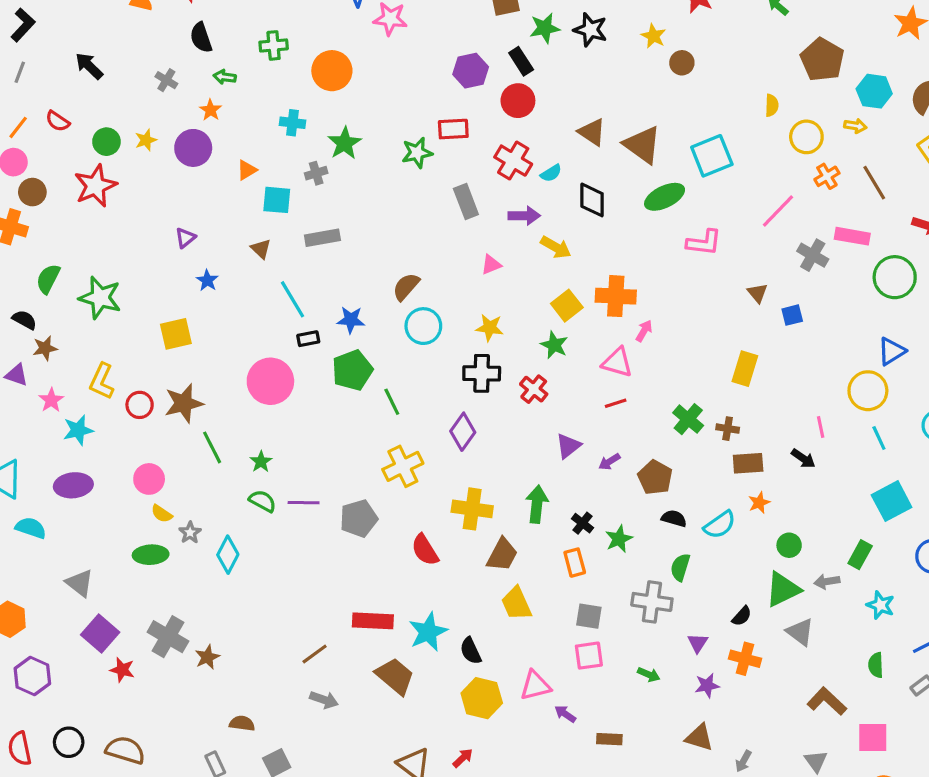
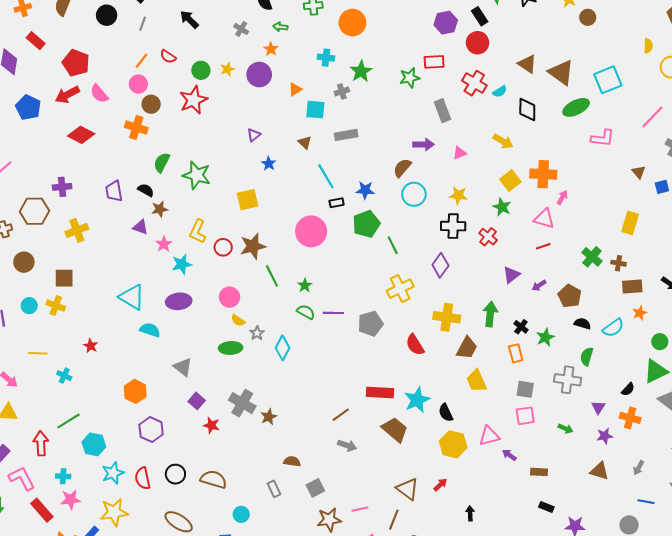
purple arrow: (524, 216) -> (423, 144), moved
purple square: (100, 633) -> (197, 401), size x0.7
gray arrow: (743, 761) -> (639, 468), moved

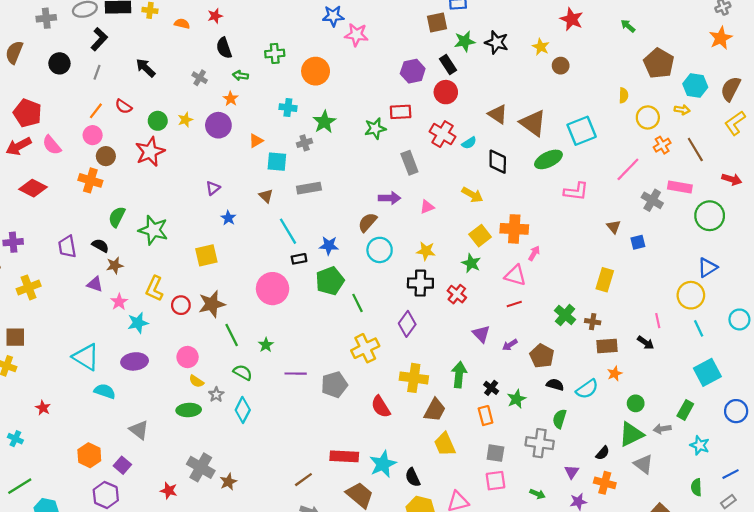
purple triangle: (511, 275) -> (481, 334), turned -36
green semicircle: (306, 312) -> (243, 372), moved
purple square: (197, 401) -> (122, 465), moved

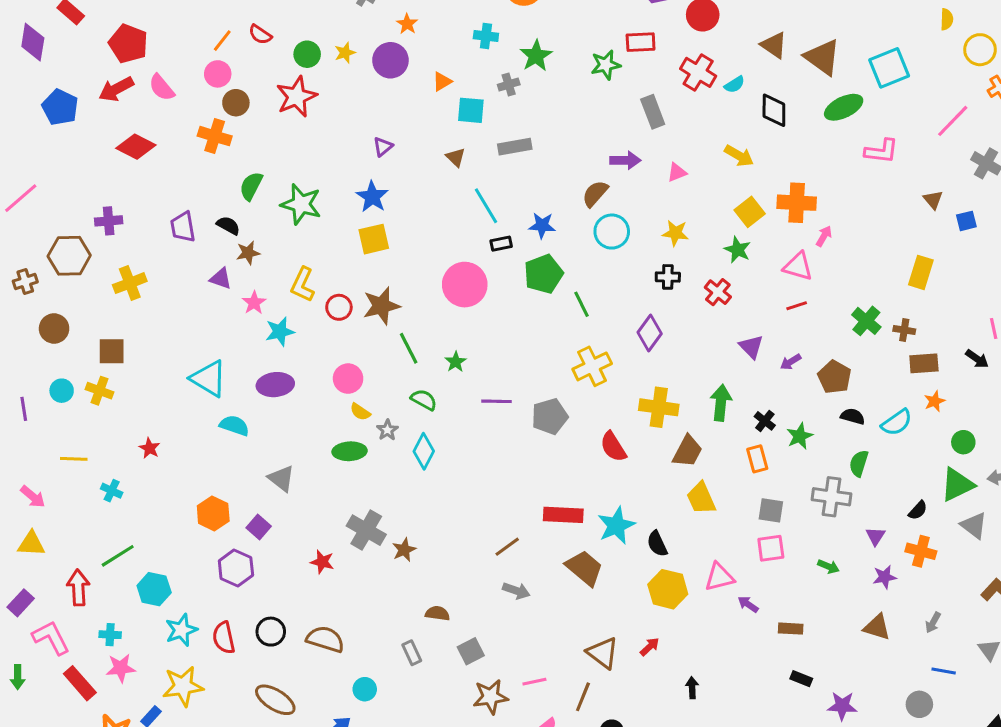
blue star: (228, 218) -> (372, 197), moved, size x1.5
black cross: (420, 283) -> (668, 277), size x0.7

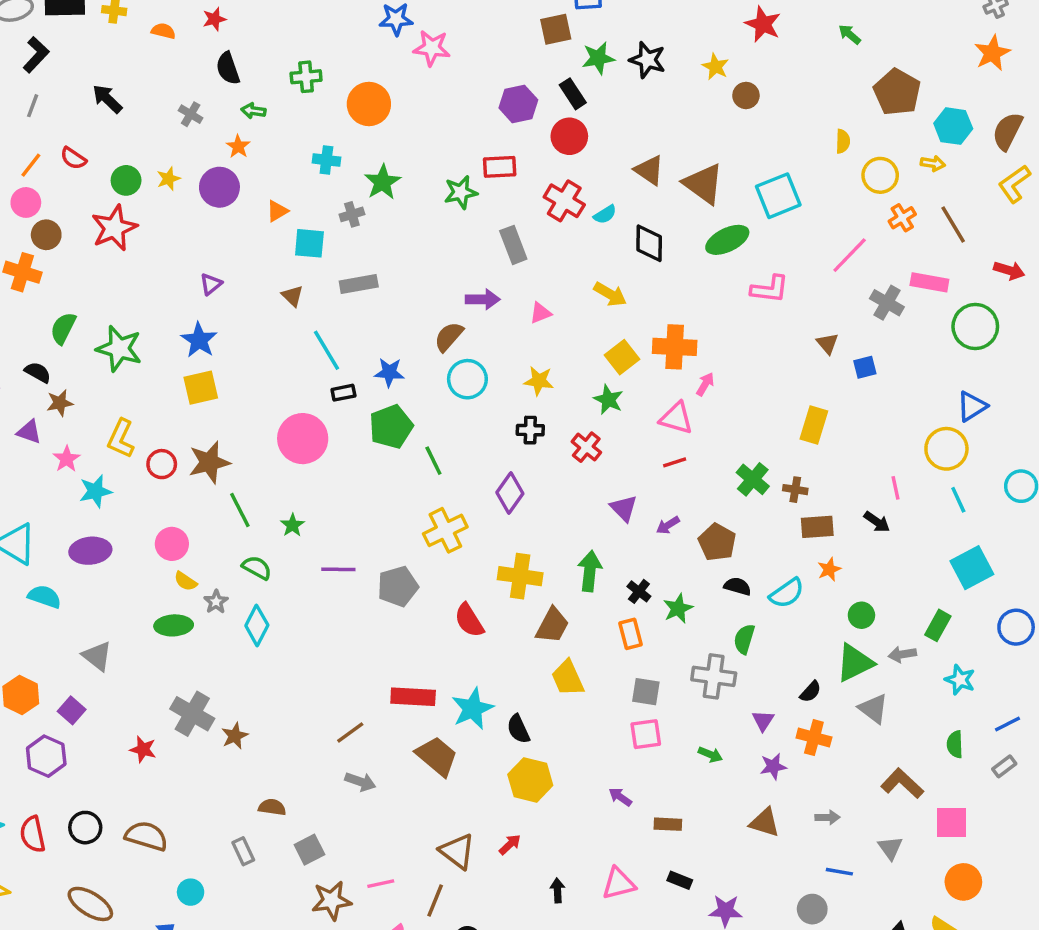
pink triangle: (719, 577) -> (619, 884), moved
gray arrow: (933, 623) -> (828, 817), turned -120

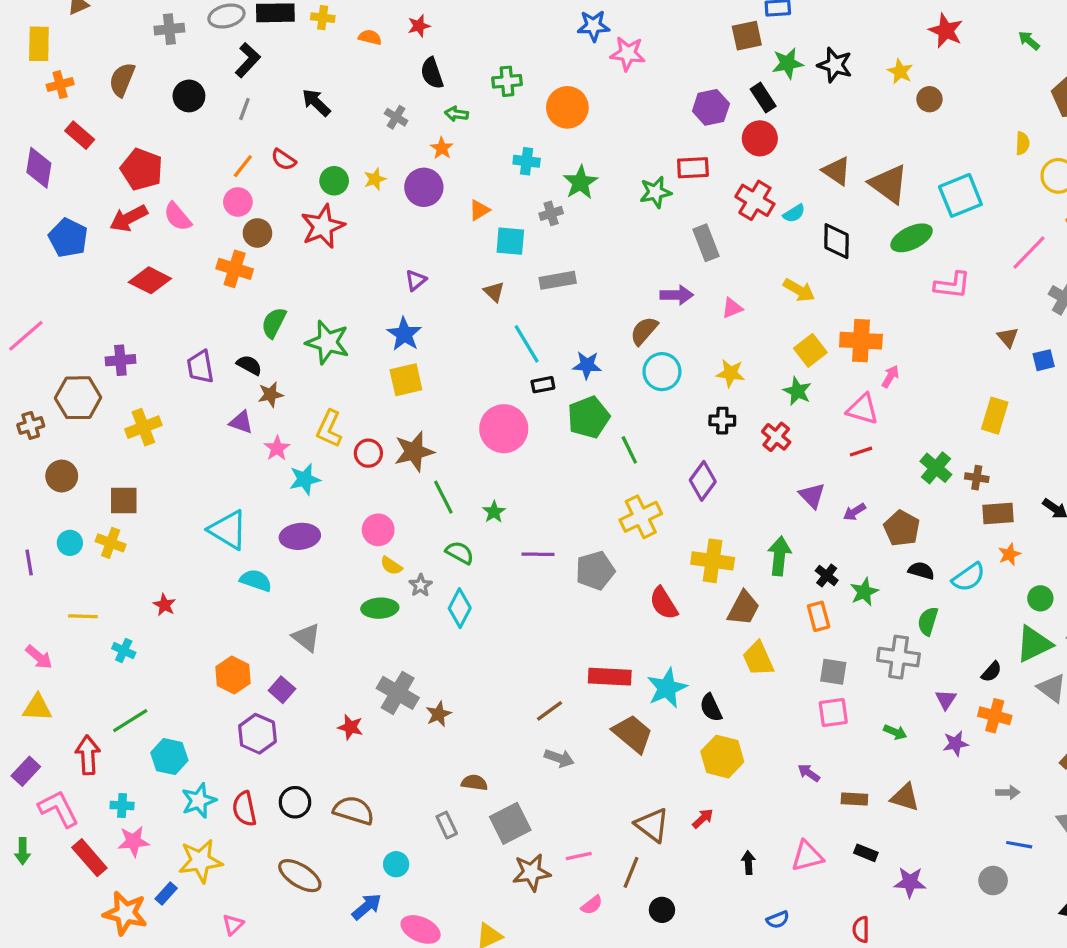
brown triangle: (765, 822) -> (905, 797), moved
gray square: (309, 850) -> (510, 823), size x1.4

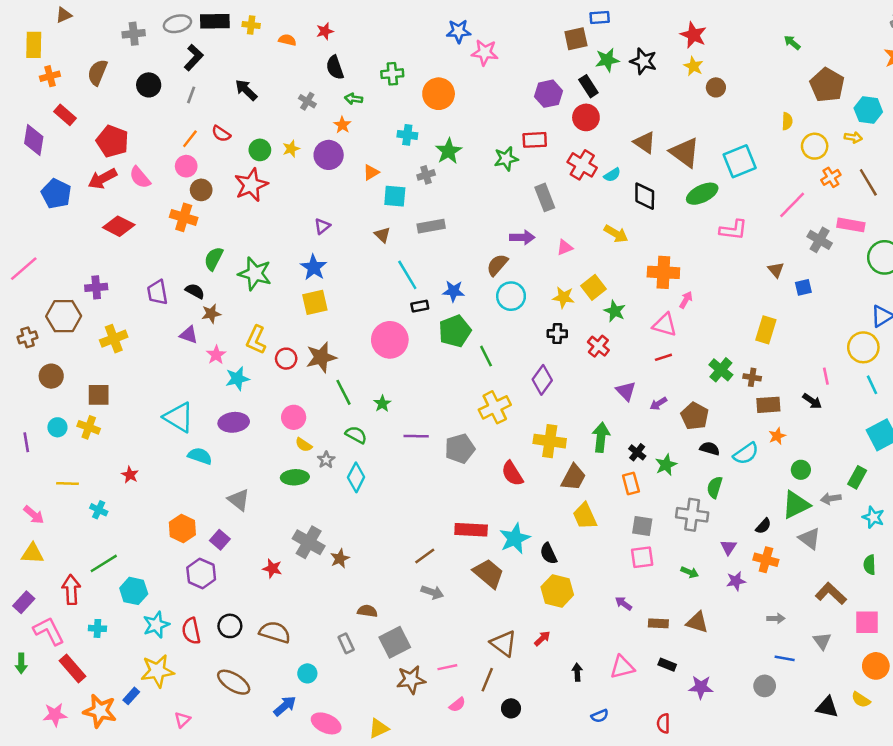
red star: (946, 31) -> (693, 35), moved
yellow square: (810, 350) -> (593, 287), moved
pink star: (133, 841) -> (55, 715), moved

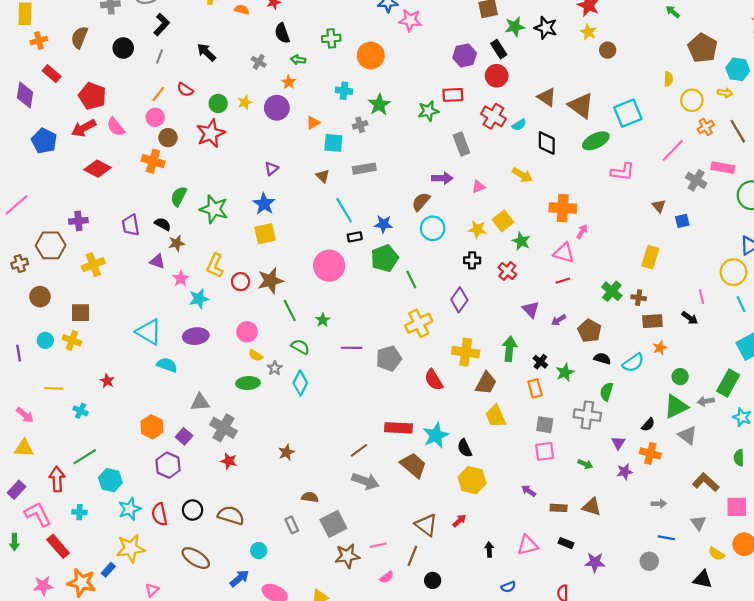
green rectangle: (857, 477) -> (728, 383), size x1.4
gray triangle: (239, 500) -> (200, 402), turned -42
gray cross: (309, 542) -> (223, 428), moved
gray arrow: (432, 592) -> (365, 481), size x1.4
yellow semicircle: (861, 700) -> (716, 554), moved

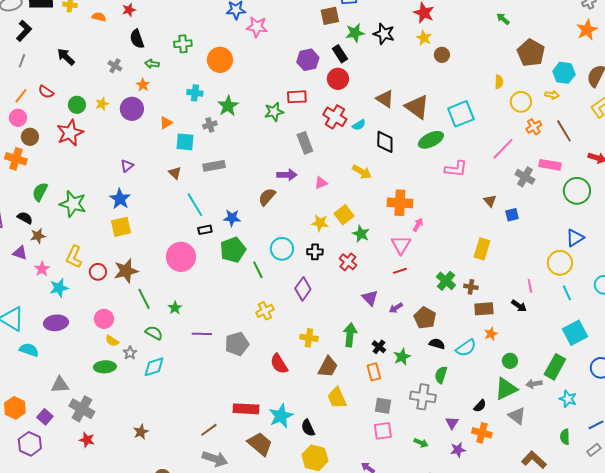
cyan circle: (433, 228) -> (282, 249), moved
pink triangle: (564, 253) -> (401, 245), turned 45
yellow cross: (419, 323) -> (265, 311), size x0.7
yellow cross: (466, 352) -> (309, 338), size x0.7
cyan diamond: (300, 383) -> (154, 367), turned 45

